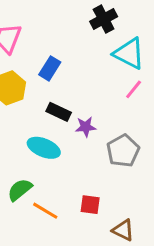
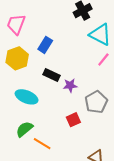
cyan ellipse: (44, 148) -> (27, 97), moved
red square: (90, 205) -> (73, 120), moved, turned -32

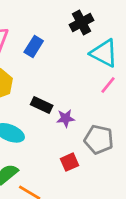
blue rectangle: (45, 45) -> (34, 46), moved
gray pentagon: (96, 102) -> (99, 139), turned -30

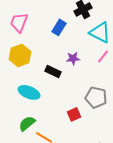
blue rectangle: (34, 46) -> (59, 27), moved
purple star: (66, 118) -> (73, 58), moved

